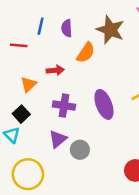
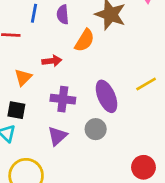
black square: (21, 114) -> (16, 110), turned -35
gray circle: (80, 150) -> (96, 129), moved

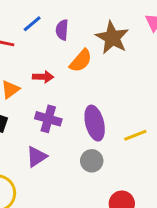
blue line: (34, 13) -> (32, 24), turned 30
yellow line: (146, 84) -> (135, 135), moved
gray circle: (96, 129) -> (92, 161), moved

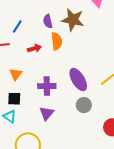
purple semicircle: (62, 30) -> (48, 21), moved
orange semicircle: (81, 61) -> (57, 41), turned -30
red arrow: (43, 77) -> (34, 48), moved

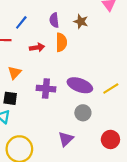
brown star: (73, 20) -> (81, 21), size x0.6
purple ellipse: (78, 80) -> (80, 85), turned -45
purple triangle: (47, 113) -> (66, 139), moved

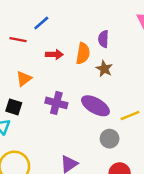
purple semicircle: (54, 20) -> (103, 39), moved
brown star: (81, 21) -> (104, 69), moved
gray circle: (83, 113) -> (110, 139), moved

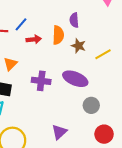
blue line: (41, 23) -> (21, 24), moved
yellow line: (130, 115) -> (103, 54), moved

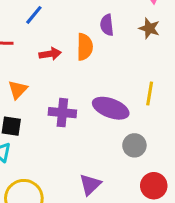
blue line: (21, 24) -> (34, 15), moved
brown star: (78, 46) -> (149, 28), moved
yellow line: (103, 54) -> (150, 93), moved, turned -49

